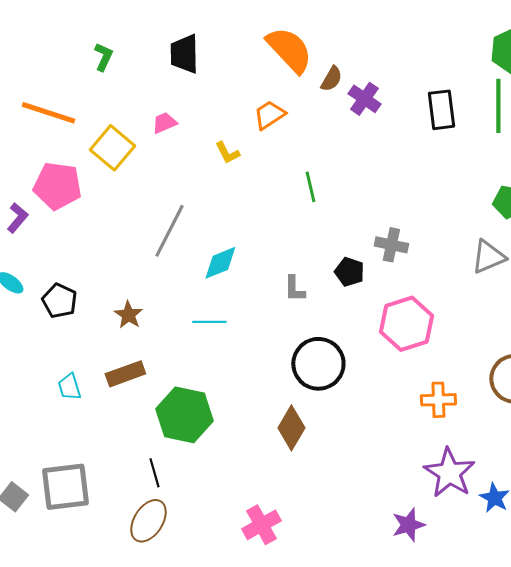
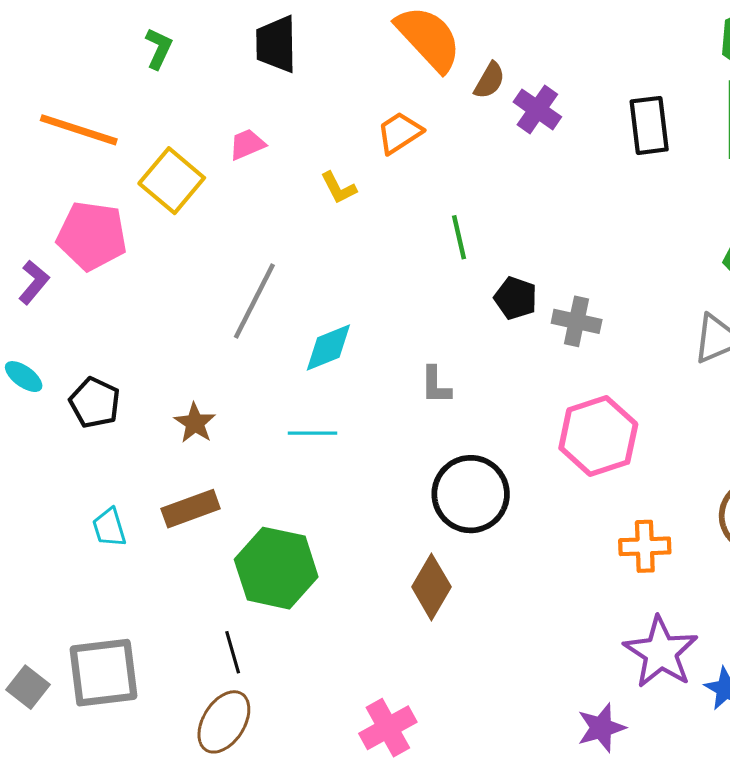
black pentagon: (349, 272) -> (516, 298), moved

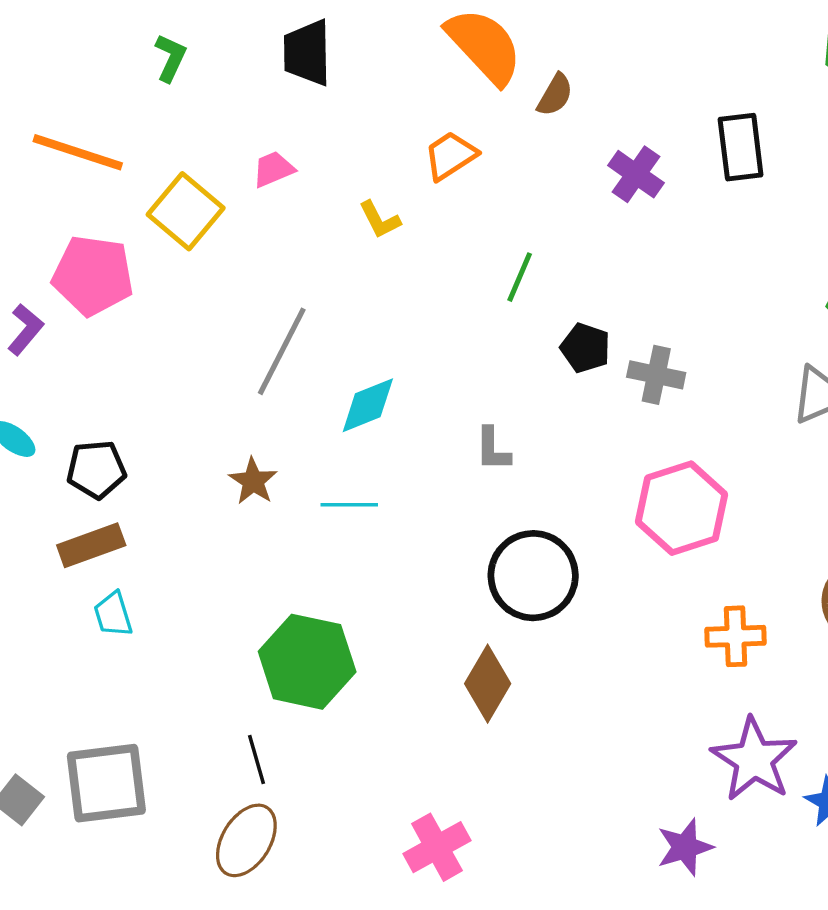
purple cross: (537, 109) -> (636, 174), moved
green line: (459, 237) -> (520, 277), turned 36
black pentagon: (95, 403) -> (96, 469), turned -30
brown star: (195, 423) -> (253, 481), moved
brown rectangle: (191, 509) -> (91, 545), moved

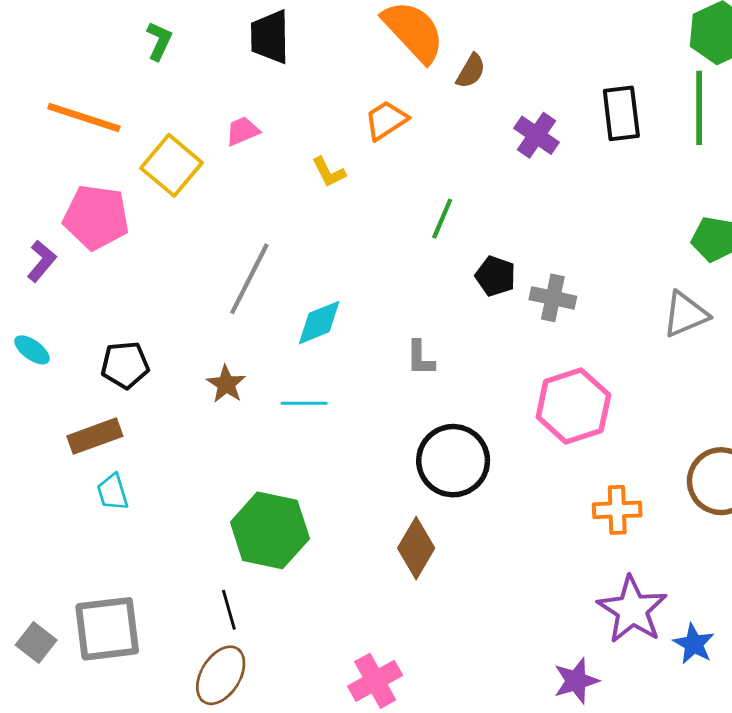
black pentagon: (96, 469) -> (125, 365), moved

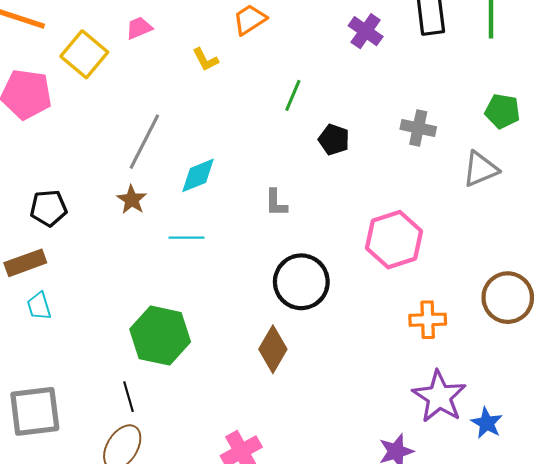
gray cross: (553, 298) -> (418, 128), moved
brown star: (226, 384) -> (132, 200), moved

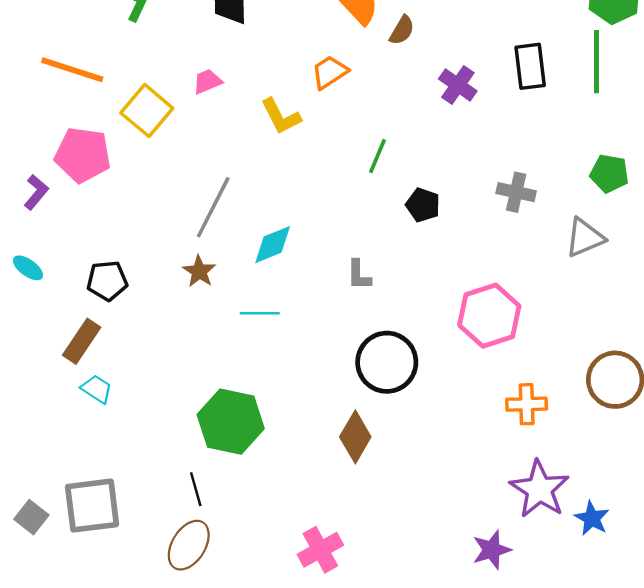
yellow L-shape: (205, 60) -> (281, 116), size x1.4
brown rectangle: (25, 263) -> (82, 341), turned -36
cyan trapezoid: (39, 306) -> (97, 389), turned 140

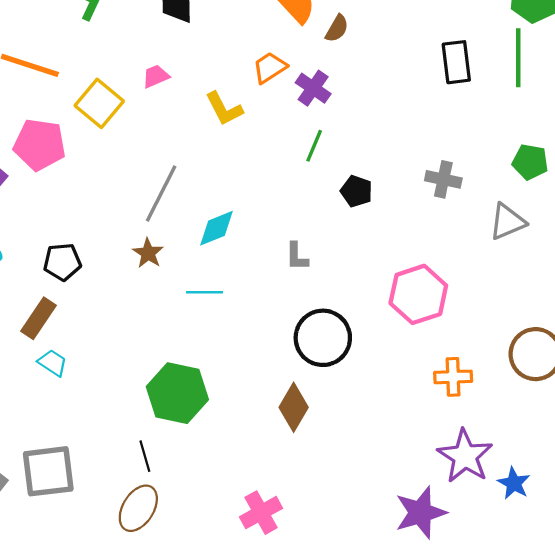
purple cross: (458, 85) -> (313, 88), moved
purple star: (492, 550) -> (421, 513), size x1.4

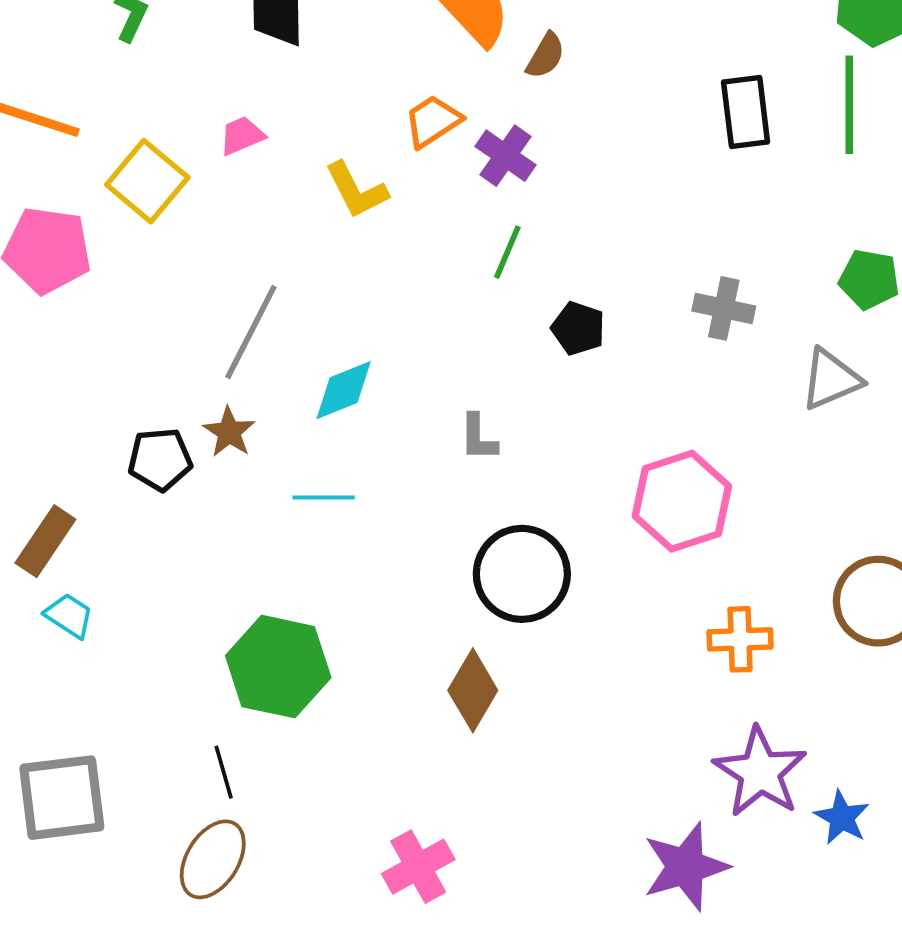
black pentagon: (62, 262) -> (160, 459), moved

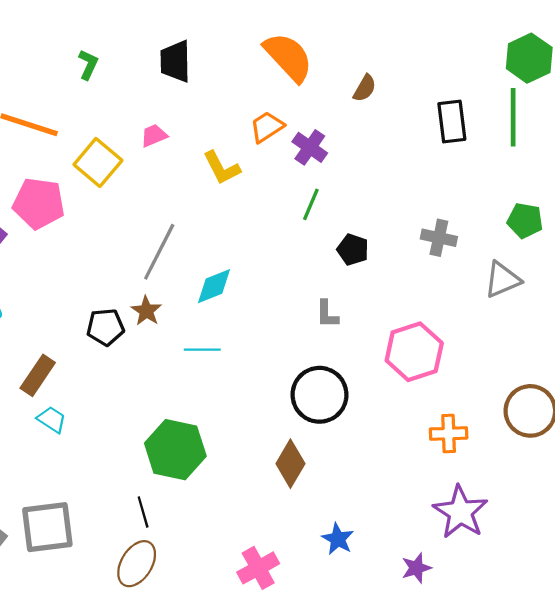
brown semicircle: (546, 56) -> (365, 88), moved
gray L-shape: (478, 437) -> (327, 314), moved
blue star: (842, 818) -> (338, 539), moved
purple star: (686, 867) -> (416, 568), size x0.6

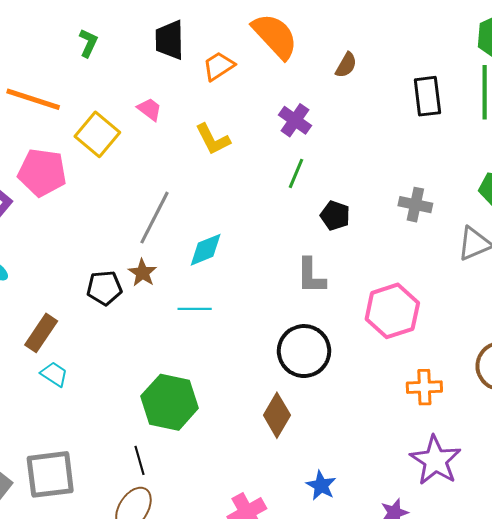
orange trapezoid: (267, 127) -> (219, 66), moved
pink trapezoid: (154, 136) -> (149, 109), turned 60
gray L-shape: (327, 314) -> (311, 276), size x1.4

